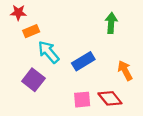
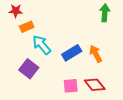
green arrow: (111, 23) -> (105, 13), moved
orange arrow: (125, 71) -> (96, 54), moved

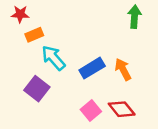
pink square: (71, 86) -> (91, 111), turned -35

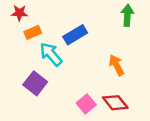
blue rectangle: (92, 68) -> (75, 35), moved

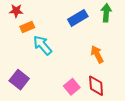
blue rectangle: (75, 35) -> (78, 18), moved
purple square: (35, 83) -> (19, 80), moved
red diamond: (115, 103) -> (96, 86), turned 35

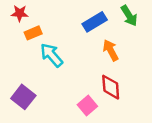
green arrow: (106, 13) -> (129, 16), turned 144
orange arrow: (97, 54) -> (111, 50), moved
red diamond: (96, 86) -> (111, 87), moved

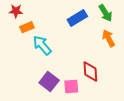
orange arrow: (111, 50) -> (108, 38), moved
purple square: (23, 97) -> (49, 81), moved
pink square: (87, 106) -> (71, 87), turned 35

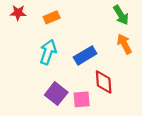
blue rectangle: (77, 18) -> (85, 55), moved
orange rectangle: (27, 27) -> (52, 17), moved
cyan arrow: (42, 45) -> (48, 52), turned 60

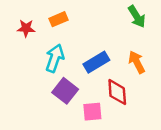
red star: (18, 13) -> (26, 28), moved
orange arrow: (124, 44) -> (137, 62), moved
purple square: (56, 94) -> (65, 91), moved

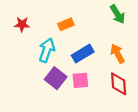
orange rectangle: (59, 19) -> (66, 24), moved
red diamond: (117, 92) -> (119, 84), moved
pink square: (92, 112) -> (80, 80), moved

